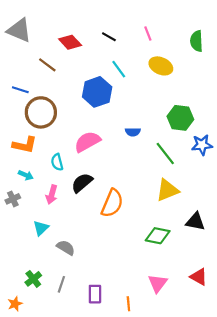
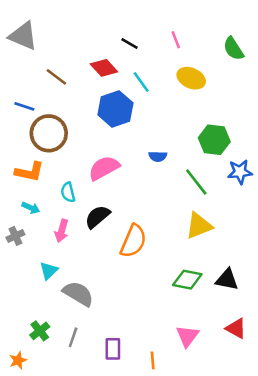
green semicircle: (197, 41) -> (233, 49), turned -30
red diamond: (70, 42) -> (104, 68), moved
black triangle: (195, 222) -> (227, 280), moved
gray semicircle: (66, 248) -> (78, 294), size x1.4

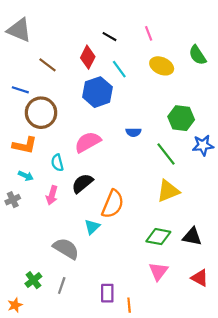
green semicircle: (233, 49) -> (198, 55), moved
red diamond: (104, 68) -> (88, 57), turned 70
cyan triangle: (49, 271) -> (92, 227), moved
pink triangle: (187, 336) -> (158, 271), moved
purple rectangle: (113, 349) -> (107, 293), moved

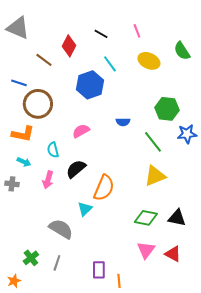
red diamond: (88, 57) -> (69, 46), moved
pink semicircle: (88, 142) -> (81, 131), size x0.7
gray cross: (13, 200) -> (12, 184), turned 32
red triangle: (200, 278) -> (173, 254), moved

